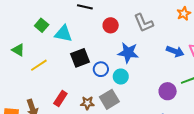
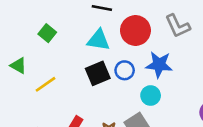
red circle: (111, 25) -> (135, 30), size x1.5
cyan triangle: (63, 34) -> (99, 40), moved
blue circle: (101, 69) -> (125, 70), moved

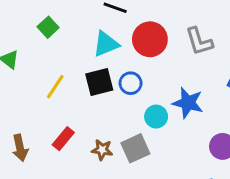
cyan triangle: (99, 40) -> (106, 44), turned -40
blue star: (159, 65) -> (188, 103), moved
yellow line: (45, 84) -> (55, 87), moved, turned -30

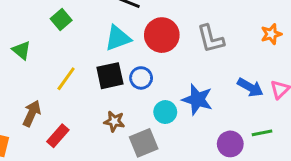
red rectangle: (63, 139) -> (58, 136), moved
brown arrow: (20, 148) -> (32, 113), moved, turned -145
brown star: (102, 150) -> (114, 121), moved

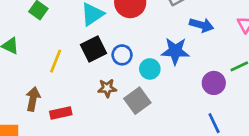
blue circle: (141, 78) -> (122, 55), moved
blue arrow: (250, 87) -> (201, 25), moved
red rectangle: (58, 136) -> (61, 113), turned 50

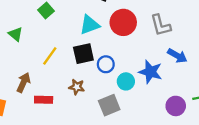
brown star: (107, 88) -> (77, 87), moved

